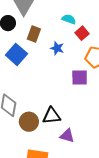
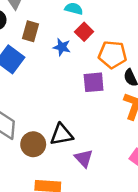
red square: (82, 33) -> (84, 32), moved
purple triangle: (67, 136) -> (84, 158), turned 35

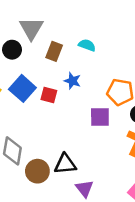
brown rectangle: (31, 31) -> (54, 51), moved
red square: (84, 32) -> (49, 95), moved, turned -35

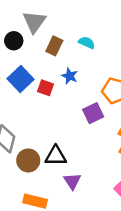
purple square: (100, 117) -> (93, 113), turned -30

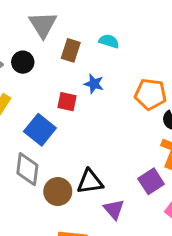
black circle: (14, 41) -> (23, 62), moved
blue square: (21, 79) -> (40, 130), moved
purple square: (93, 113) -> (151, 181), moved

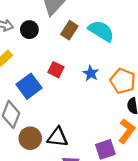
cyan semicircle: (109, 41) -> (101, 31), size x1.6
blue star: (94, 84) -> (91, 73), moved

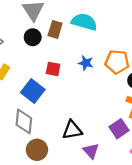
black circle: (29, 30) -> (33, 37), moved
brown circle: (30, 138) -> (37, 150), moved

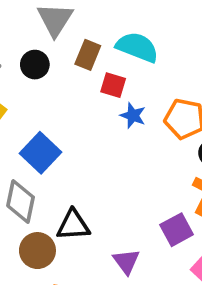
black circle: (33, 37) -> (35, 65), moved
red square: (53, 69) -> (113, 85), moved
black triangle: (72, 130) -> (73, 225), moved

